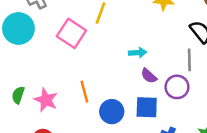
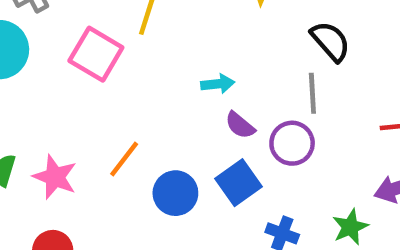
orange line: (84, 92) -> (124, 159), turned 55
blue square: (147, 107) -> (239, 183), turned -35

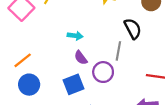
blue circle: (175, 193) -> (29, 85), moved

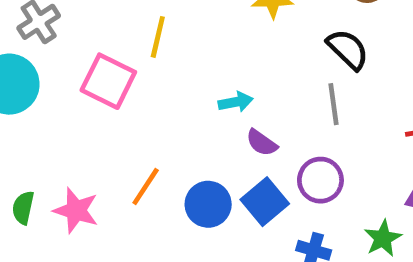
purple circle: (103, 72) -> (320, 180), moved
blue circle: (29, 85) -> (208, 204), moved

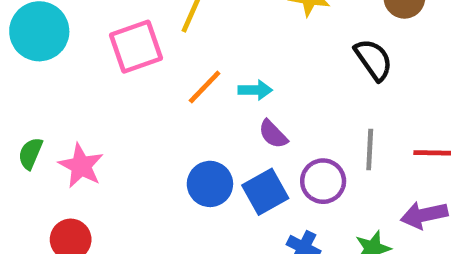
pink square: (108, 81) -> (136, 47), turned 34
gray line: (333, 104) -> (370, 150), moved
orange line: (146, 187) -> (205, 87), moved

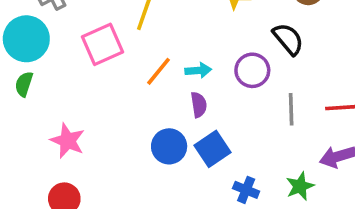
purple semicircle: (273, 134) -> (199, 105), moved, turned -140
green semicircle: (30, 153) -> (24, 84), moved
purple circle: (323, 181) -> (252, 70), moved

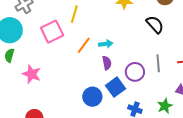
purple circle: (252, 70) -> (135, 72), moved
pink star: (68, 141) -> (32, 74), moved
blue circle: (169, 146) -> (92, 97), moved

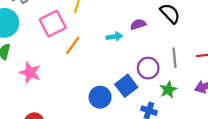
orange line: (84, 45) -> (73, 45), moved
purple semicircle: (107, 63) -> (138, 24), moved, turned -96
green star: (165, 106) -> (168, 90), moved

